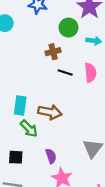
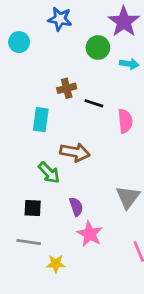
brown cross: (53, 52) -> (67, 88), moved
pink semicircle: (90, 73) -> (125, 121), moved
cyan rectangle: (20, 106) -> (41, 120), moved

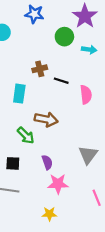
pink star: (90, 234) -> (58, 184), turned -30
yellow star: (56, 264) -> (49, 214), moved

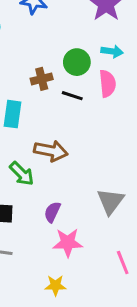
green circle: (64, 37) -> (77, 62), moved
pink semicircle: (86, 95) -> (107, 83), moved
purple semicircle: (47, 162) -> (52, 212), turned -136

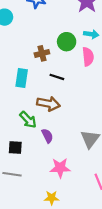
black line: (72, 96) -> (57, 77), moved
purple semicircle: (52, 212) -> (47, 136), moved, turned 128

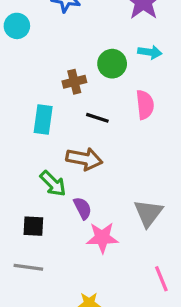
pink semicircle: (88, 57) -> (145, 105), moved
pink star: (60, 168) -> (102, 238), moved

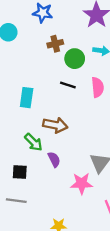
brown cross: (74, 82) -> (55, 44), moved
black line: (97, 118) -> (68, 85), moved
pink star: (102, 238) -> (82, 183), moved

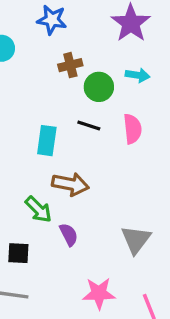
cyan rectangle: (27, 98) -> (47, 141), moved
pink star: (82, 183) -> (99, 293), moved

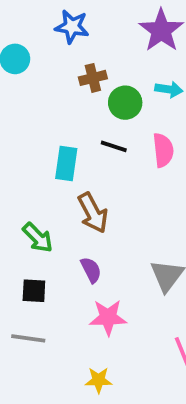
brown arrow: (70, 184) -> (93, 213), turned 51
green arrow: (38, 209) -> (38, 238), moved
pink star: (99, 293) -> (108, 317), moved

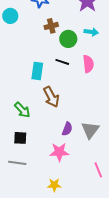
purple semicircle: (91, 270) -> (67, 129), moved, turned 48

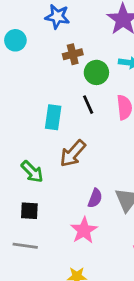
black line: (62, 62) -> (88, 105), turned 48
brown arrow: (51, 97) -> (73, 153), turned 70
pink star: (59, 152) -> (84, 230), turned -30

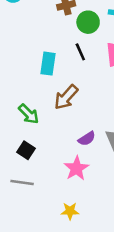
purple semicircle: (95, 198) -> (87, 139), turned 36
black square: (29, 211) -> (26, 150), turned 30

